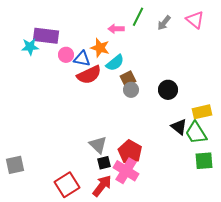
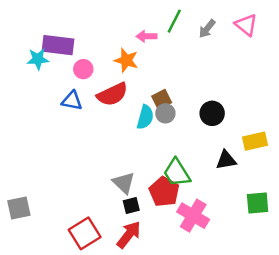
blue triangle: (82, 59) -> (72, 101), moved
cyan semicircle: (115, 63) -> (145, 117), moved, turned -36
black triangle: (179, 127) -> (226, 160), turned -48
green trapezoid: (196, 133) -> (177, 173), moved
pink cross: (126, 171) -> (193, 216), moved

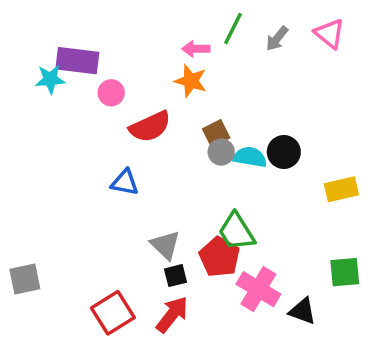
orange star: (126, 60) -> (191, 81), moved
blue triangle: (72, 101) -> (125, 182), moved
cyan semicircle: (145, 117) -> (250, 157), moved, turned -95
black triangle: (226, 160) -> (302, 311), moved, turned 30

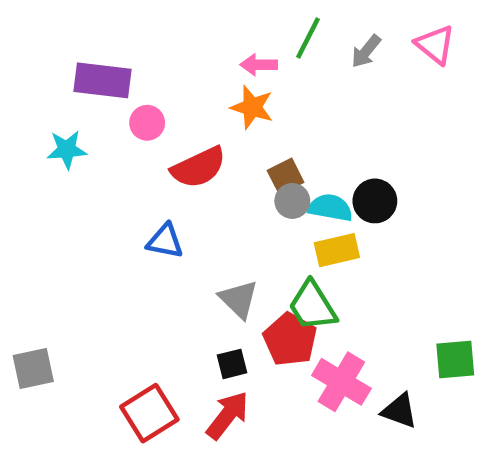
cyan star: (50, 79) -> (67, 150), moved
yellow rectangle: (341, 189) -> (337, 250), moved
gray triangle: (165, 245) -> (239, 299), moved

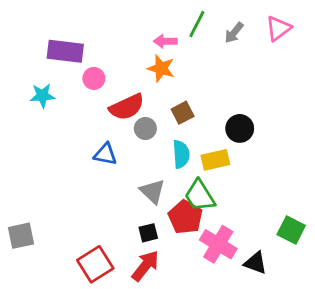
pink triangle: (435, 45) -> (278, 28), turned 44
gray circle: (292, 201) -> (145, 128), moved
cyan semicircle: (330, 208) -> (181, 154), moved, turned 76
green square: (455, 359) -> (291, 230), turned 32

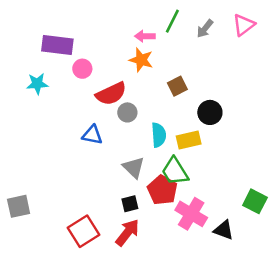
brown square: (183, 113) -> (177, 86), moved

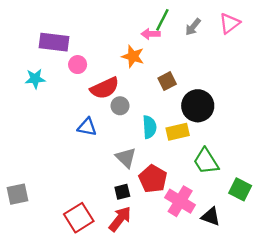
pink arrow: (145, 36) -> (151, 34), moved
black circle: (210, 112) -> (198, 106), size x1.4
green trapezoid: (175, 171) -> (206, 161), moved

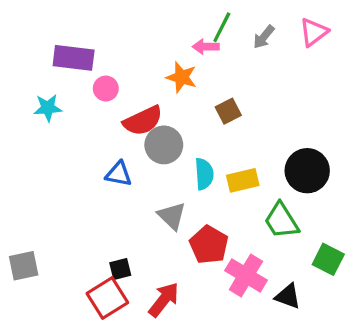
gray circle: (120, 106) -> (164, 145), size x1.5
black circle: (198, 106) -> (307, 171), moved
black square: (122, 192) -> (120, 269), moved

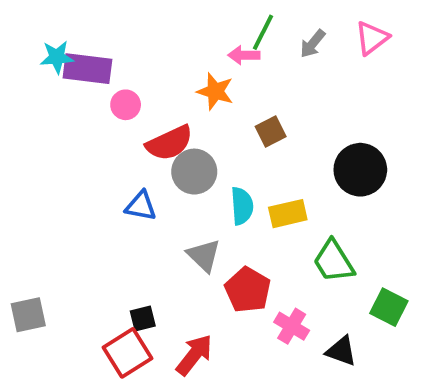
cyan star: (48, 108) -> (57, 57), moved
black circle: (307, 171) -> (360, 170), moved
pink cross: (246, 275) -> (292, 326), size x0.7

